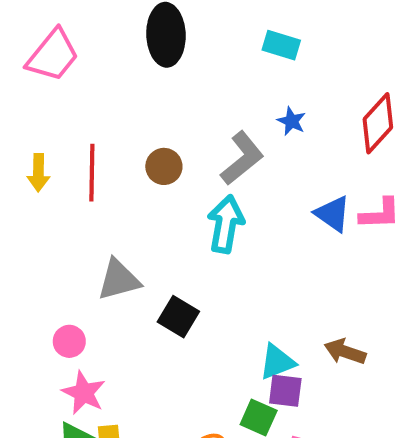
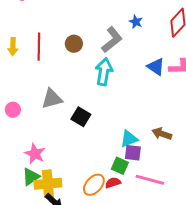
pink circle: (69, 341) -> (13, 110), moved

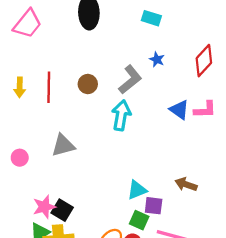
black square: (81, 117) -> (62, 210), moved
cyan triangle: (129, 139) -> (137, 190), moved
pink star: (35, 154) -> (44, 207), turned 30

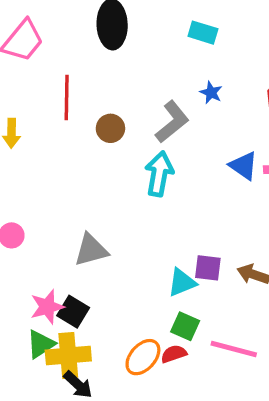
red line: (49, 87) -> (67, 98), moved
gray triangle: (63, 145) -> (91, 250), moved
purple square: (154, 206) -> (208, 268), moved

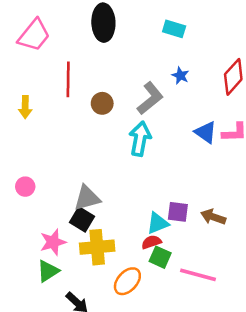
black square: (73, 312) -> (82, 219), moved
red semicircle: (174, 354) -> (151, 242), moved
yellow cross: (68, 355) -> (97, 247), moved

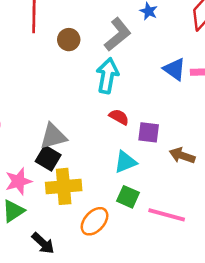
purple square: (178, 212) -> (149, 132), moved
red semicircle: (151, 242) -> (119, 117), moved, turned 48

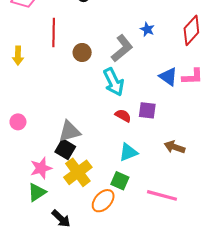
cyan arrow: (107, 76) -> (114, 82), turned 144
purple square: (149, 132) -> (147, 110), moved
yellow cross: (64, 186) -> (78, 172), turned -32
green square: (128, 197) -> (120, 181), moved

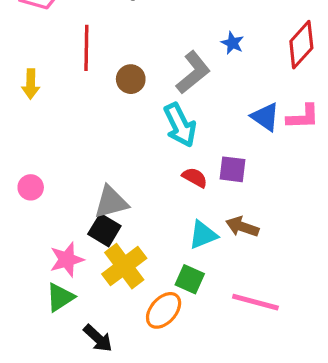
brown arrow: (175, 147) -> (242, 227), moved

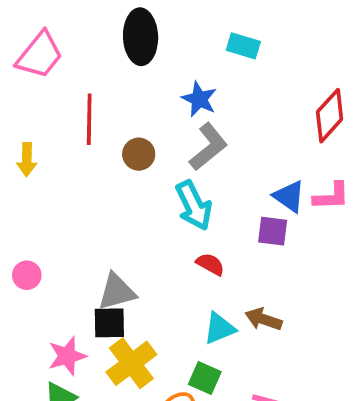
blue star: (232, 43) -> (199, 99), moved, size x1.4
purple square: (232, 169) -> (273, 231), moved
black square: (104, 230) -> (109, 323), turned -32

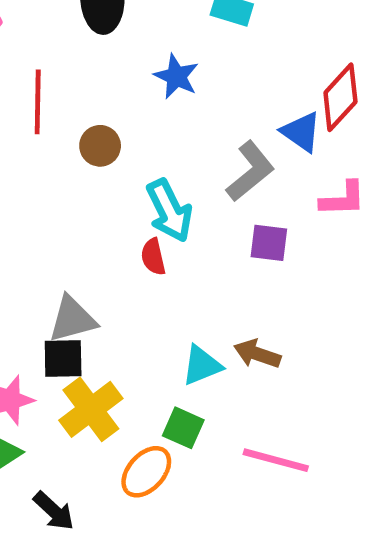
gray L-shape: (208, 147) -> (250, 171), moved
blue triangle: (289, 196) -> (301, 132), moved
red semicircle: (210, 264) -> (153, 257), moved, turned -132

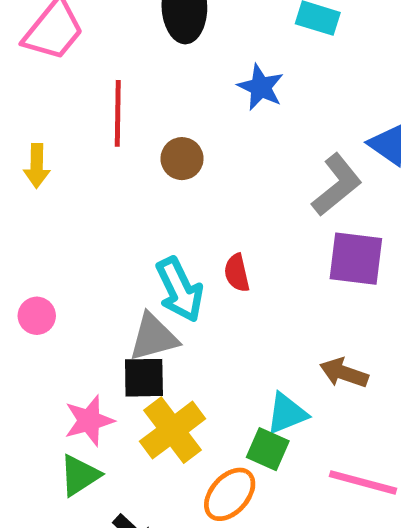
cyan arrow: (169, 211) -> (180, 290), moved
purple square: (269, 243) -> (356, 259), size x1.4
cyan triangle: (202, 365) -> (287, 413), moved

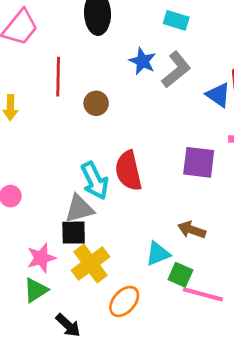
gray L-shape: (337, 185) -> (176, 70), moved
red semicircle: (237, 273) -> (128, 171), size x1.8
green square: (268, 449) -> (180, 275), moved

